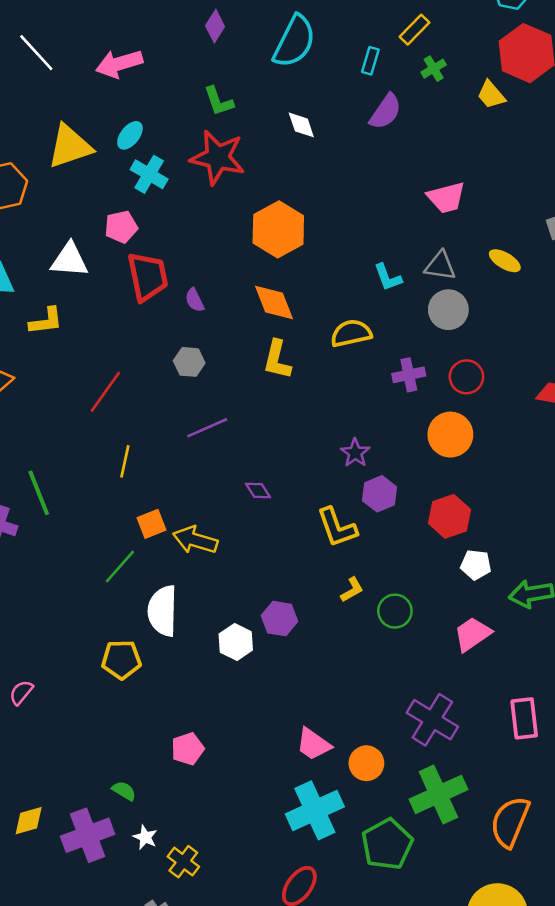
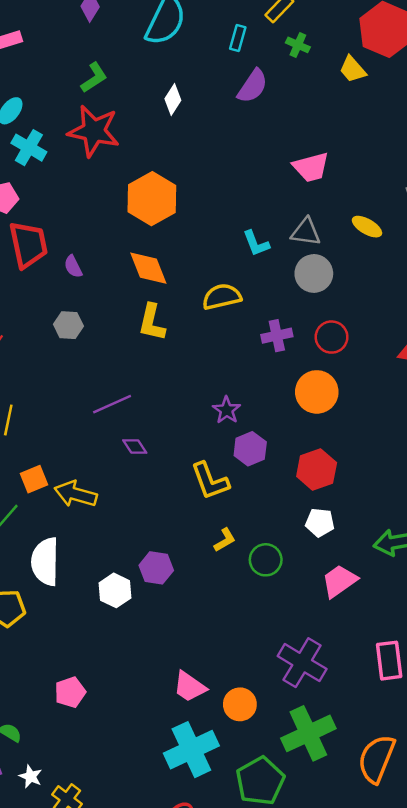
green cross: (434, 69) -> (298, 45), turned -35
green L-shape: (219, 101) -> (94, 78), turned -104
white diamond: (301, 125) -> (173, 99), turned 52
purple line: (207, 428) -> (112, 404), moved
white pentagon: (476, 565) -> (320, 523), moved

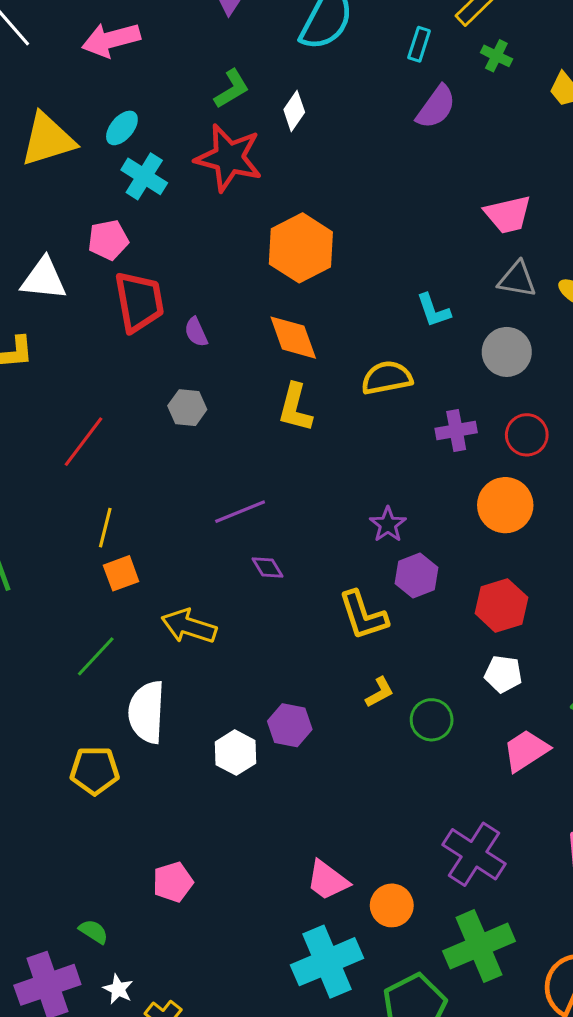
white diamond: (173, 99) -> (294, 111), moved
gray triangle: (306, 232) -> (517, 279), moved
orange square: (34, 479) -> (121, 573), moved

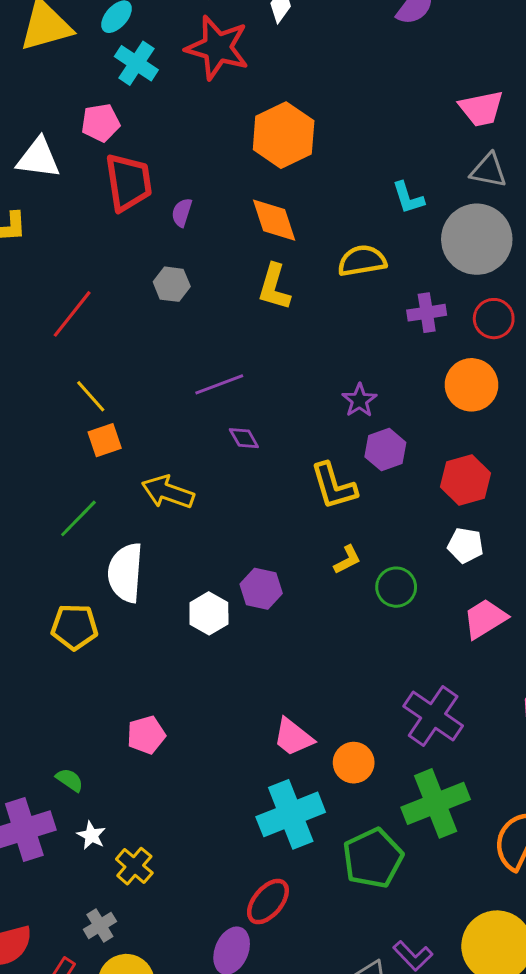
purple semicircle: (196, 332) -> (182, 213), turned 40
gray circle: (507, 352) -> (477, 239), size x1.5
yellow line: (105, 528) -> (91, 396), turned -57

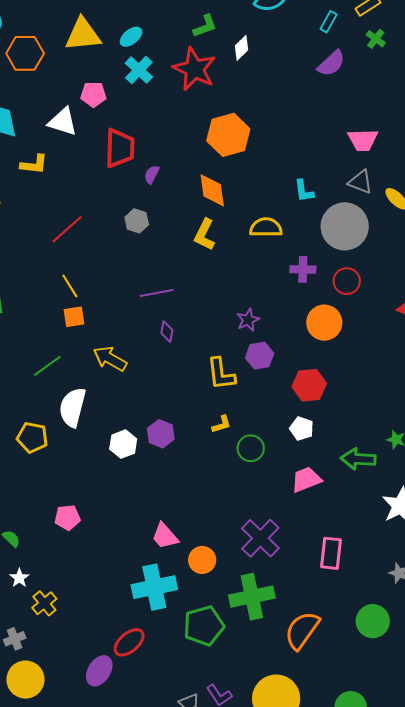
pink pentagon: (101, 123) -> (93, 94), moved
purple diamond: (244, 438) -> (167, 332), turned 30

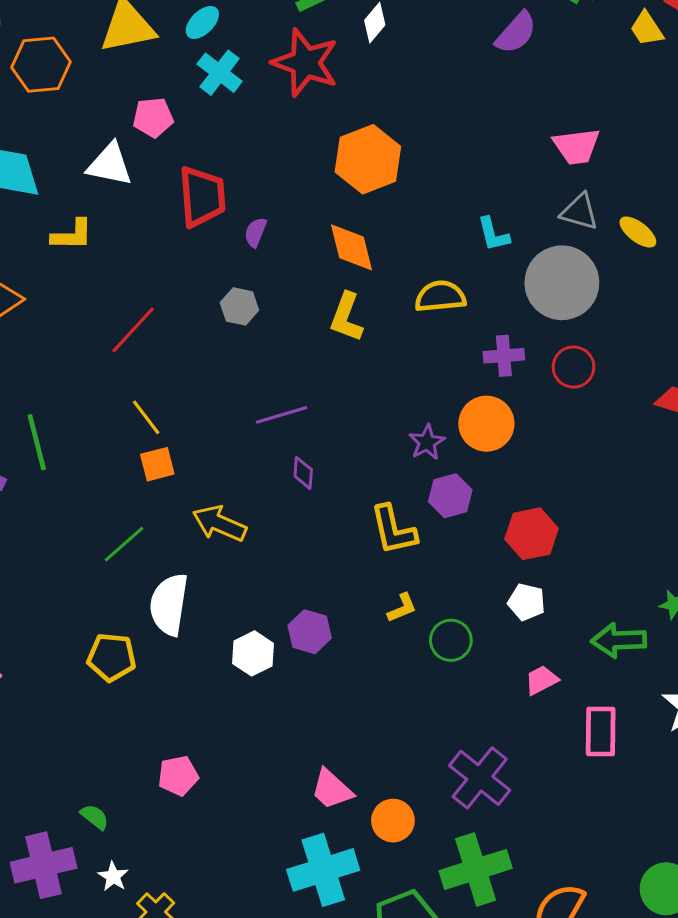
orange circle: (324, 323) -> (486, 424), moved
pink trapezoid: (306, 480) -> (541, 680), size x0.7
pink rectangle: (331, 553) -> (601, 732), moved

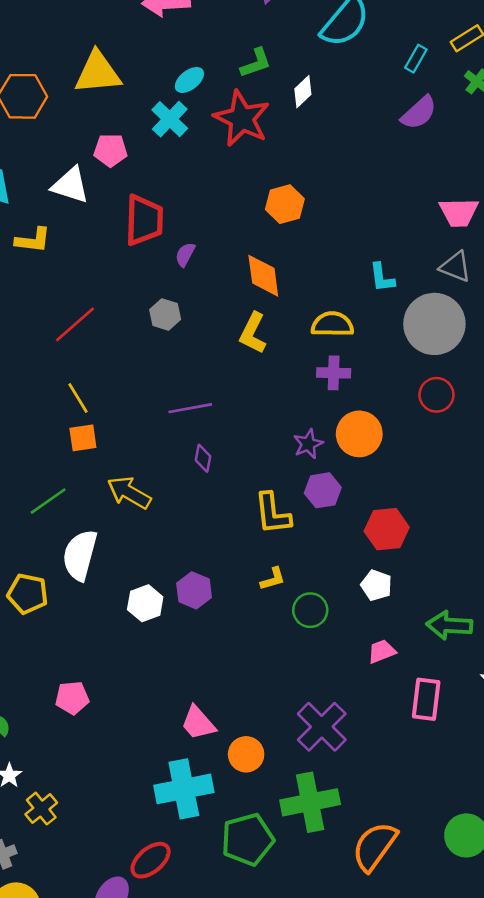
cyan ellipse: (202, 22) -> (189, 80), moved
orange hexagon: (368, 159) -> (285, 204), size x0.7
purple cross: (504, 356) -> (334, 373), moved

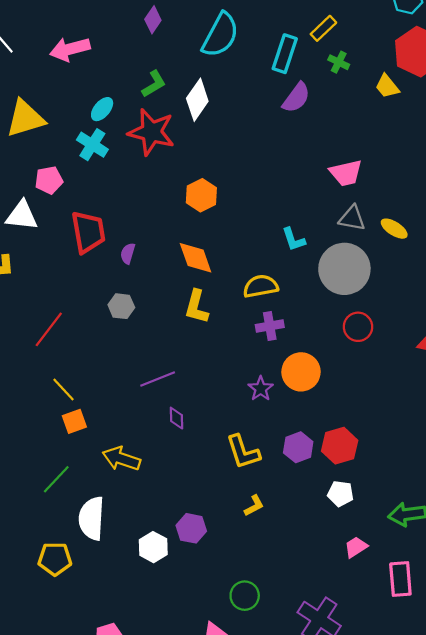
cyan rectangle: (416, 59) -> (285, 54), size x1.6
white diamond: (303, 92) -> (197, 100), size x1.5
purple hexagon: (323, 490) -> (298, 447), moved
green circle: (310, 610) -> (245, 596), moved

